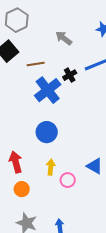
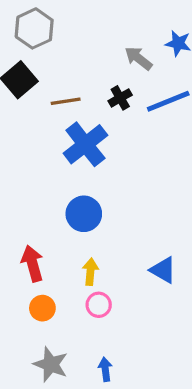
gray arrow: (64, 38) -> (138, 58), moved
black cross: (70, 75) -> (120, 98), moved
pink circle: (68, 180) -> (99, 305), moved

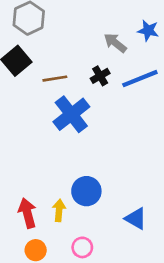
blue circle: (84, 214) -> (86, 191), moved
yellow arrow: (90, 272) -> (59, 210), moved

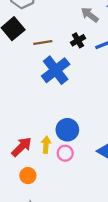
red arrow: (27, 213) -> (22, 147), turned 60
pink circle: (82, 247) -> (65, 153), moved

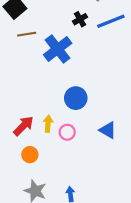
brown line: (43, 42) -> (27, 34), moved
blue circle: (67, 130) -> (76, 98), moved

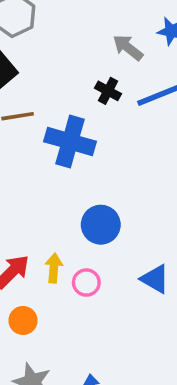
black cross: (80, 19) -> (108, 91), turned -32
blue cross: (58, 49) -> (70, 142), turned -36

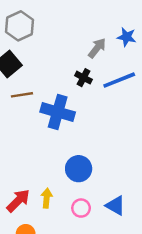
gray arrow: (128, 48) -> (97, 48), turned 90
pink circle: (86, 283) -> (81, 208), moved

